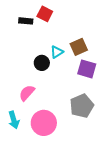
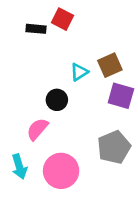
black circle: (42, 63) -> (57, 100), moved

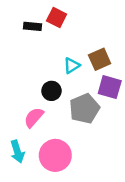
gray pentagon: (114, 147) -> (84, 109), moved

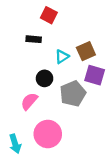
black rectangle: (33, 26) -> (34, 39), moved
cyan arrow: (17, 152) -> (15, 144), moved

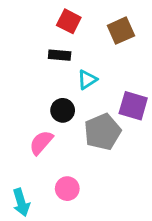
black rectangle: (34, 39) -> (60, 55), moved
brown square: (86, 51) -> (121, 31), moved
pink circle: (48, 134) -> (67, 189), size x0.6

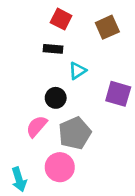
gray pentagon: (103, 132) -> (75, 133), moved
pink circle: (67, 189) -> (60, 167), size x1.4

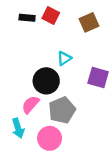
black rectangle: (53, 49) -> (27, 18), moved
black circle: (56, 98) -> (46, 81), size x1.5
cyan arrow: (19, 179) -> (18, 128), moved

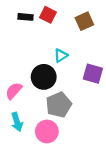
pink semicircle: (30, 105) -> (14, 91), moved

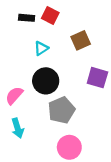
brown square: (84, 21) -> (81, 40), moved
cyan triangle: (61, 55) -> (41, 48), moved
pink circle: (47, 131) -> (69, 147), moved

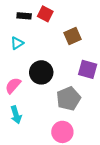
cyan triangle: (41, 48) -> (17, 43), moved
gray pentagon: (61, 110) -> (68, 99), moved

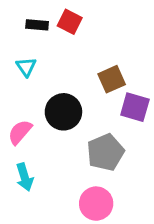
brown square: (72, 36) -> (112, 79), moved
cyan triangle: (17, 43) -> (26, 67), turned -32

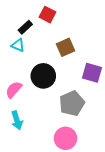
black rectangle: (37, 25) -> (25, 27), moved, turned -48
cyan triangle: (26, 67) -> (18, 45), turned -32
brown square: (112, 79) -> (65, 47), moved

